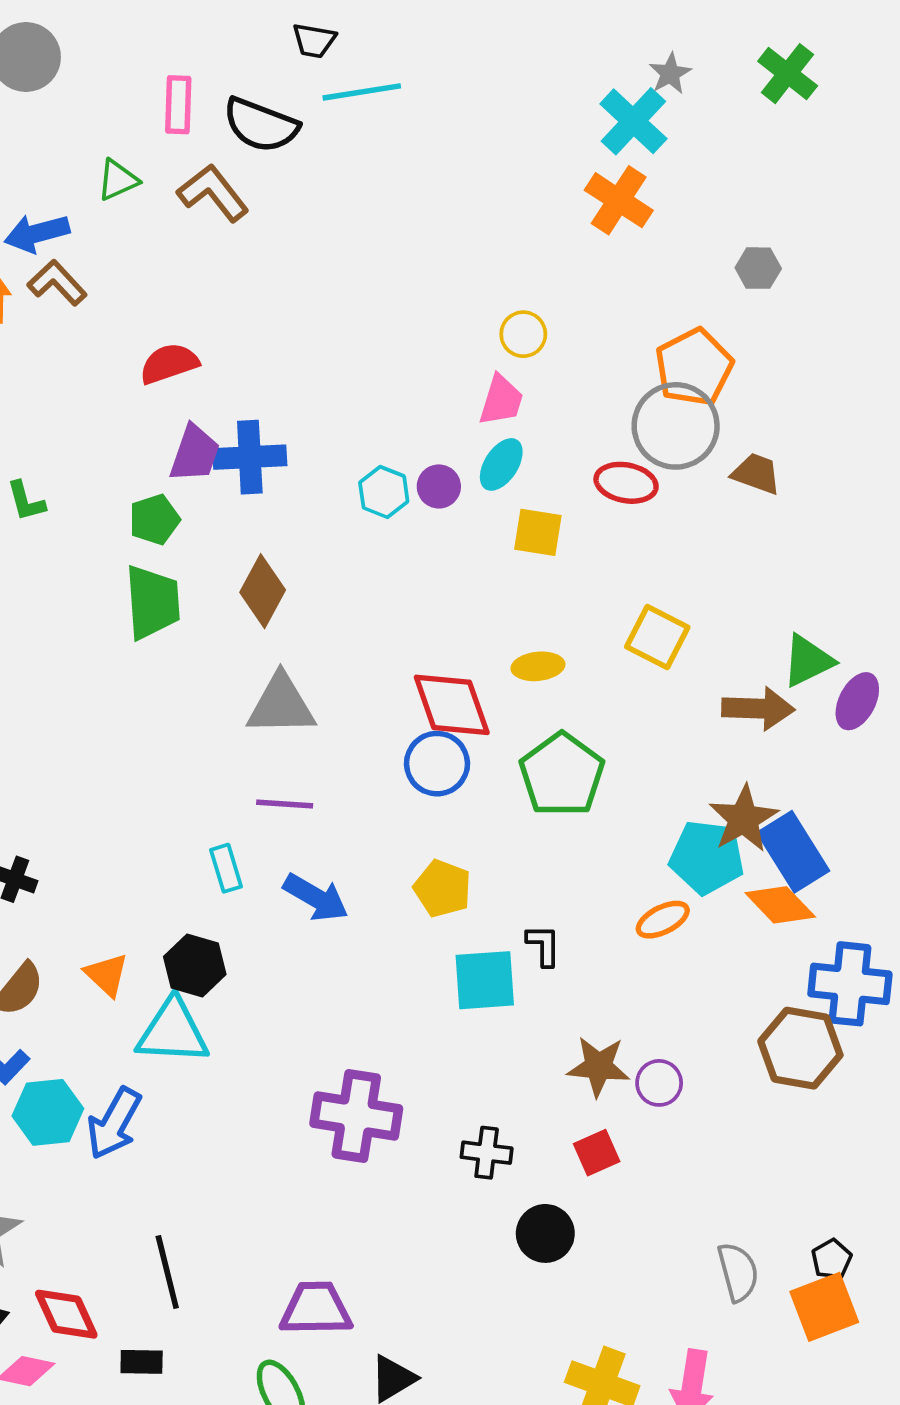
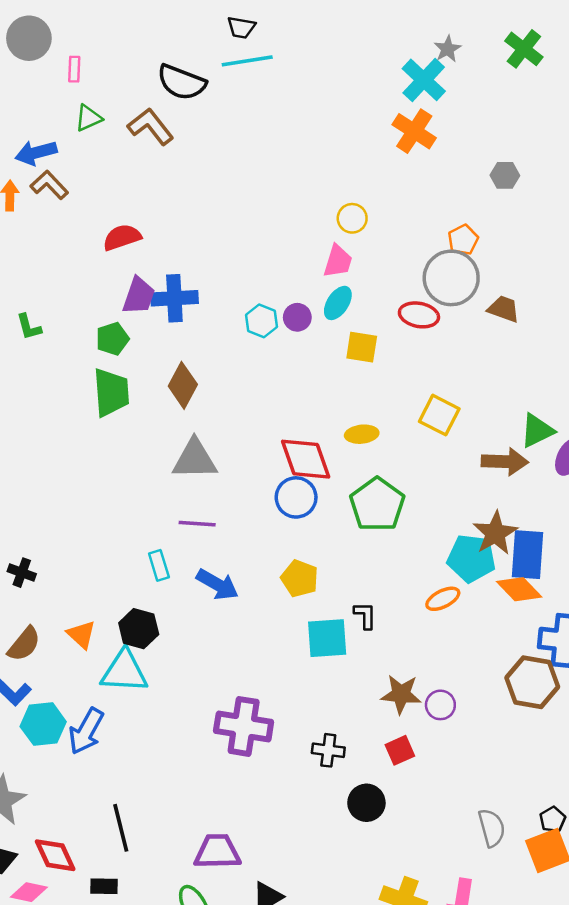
black trapezoid: (314, 41) -> (241, 27), moved
pink rectangle: (178, 105) -> (74, 69), moved, size x0.7
orange pentagon: (694, 367) -> (463, 240), size x0.6
blue rectangle: (793, 852) -> (527, 555), turned 36

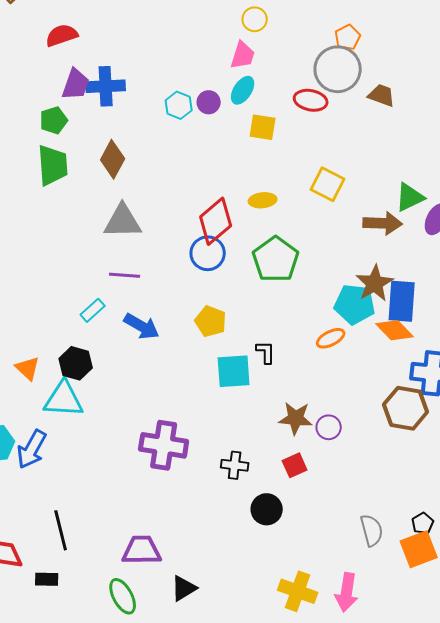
red diamond: (306, 459) -> (216, 221), turned 69
cyan rectangle: (159, 565) -> (93, 310), turned 65

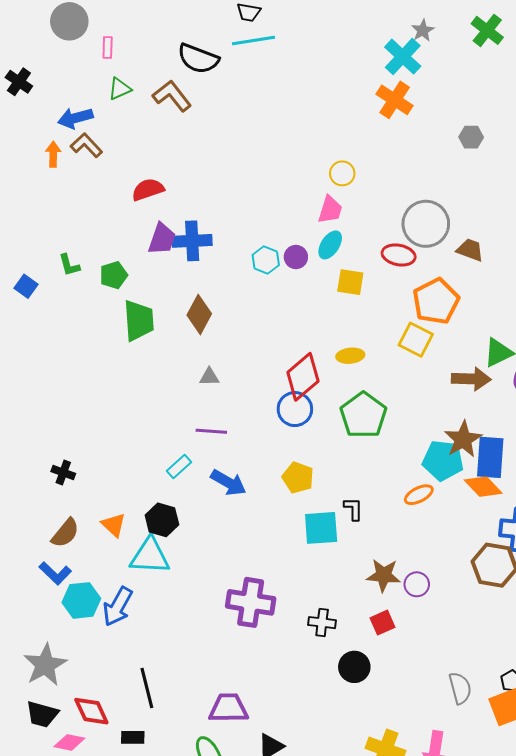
orange pentagon: (348, 37) -> (436, 301), moved, size x1.8
green pentagon: (54, 120) -> (114, 275), moved
gray triangle: (123, 221) -> (209, 377), size x0.5

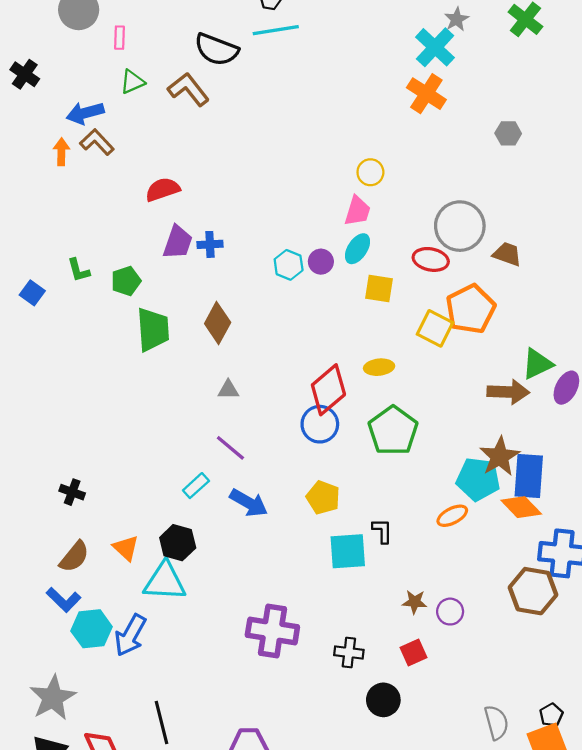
blue cross: (192, 241) -> (210, 244), size x0.6
yellow square: (416, 340) -> (435, 328), moved
purple line: (211, 431) -> (230, 448), turned 36
brown star: (384, 575) -> (415, 602), size x0.7

